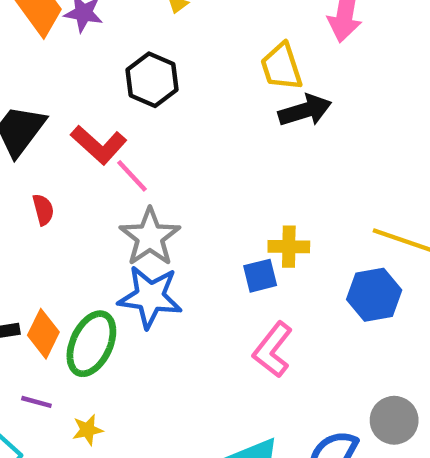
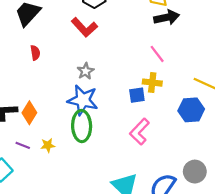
red L-shape: (99, 145) -> (84, 27), moved
pink line: (132, 176) -> (157, 54), moved
gray star: (150, 237) -> (86, 71), size x0.6
green ellipse: (91, 344) -> (82, 126), moved, turned -32
yellow star: (88, 430) -> (48, 145), moved

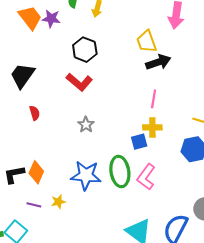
pink line: (157, 54) -> (154, 99), turned 54
blue star: (83, 100) -> (86, 175), moved
green ellipse: (82, 126) -> (120, 172), moved

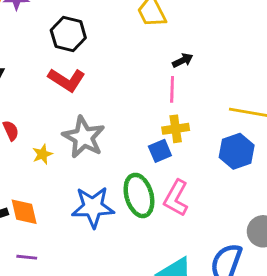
black arrow: (158, 62) -> (183, 60), moved, size x0.6
gray star: (86, 125) -> (84, 137), size x1.8
orange diamond: (36, 172) -> (24, 212), turned -30
yellow star: (58, 202) -> (42, 154), moved

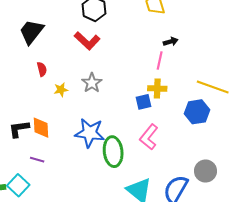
gray star: (84, 137) -> (92, 83), size x0.7
green ellipse: (139, 195) -> (113, 152), moved

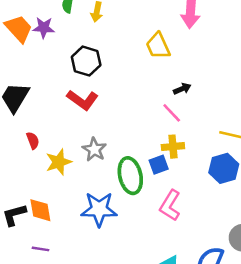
pink line: (160, 60) -> (172, 113), turned -48
yellow star: (61, 90) -> (59, 162), size x1.5
green ellipse: (113, 152) -> (130, 176), moved

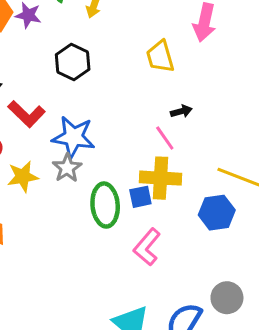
red L-shape: (83, 100) -> (27, 114), moved
yellow cross: (173, 147) -> (160, 178), size x1.5
blue star: (99, 209) -> (73, 137), moved

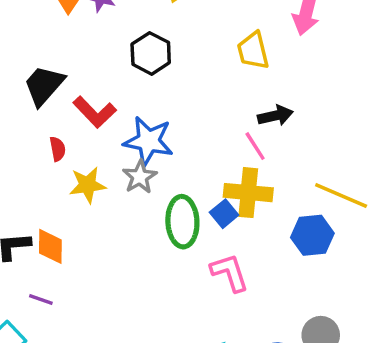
black arrow: (181, 111) -> (275, 116), size x1.4
blue square: (140, 197) -> (224, 214), turned -30
pink L-shape: (147, 247) -> (230, 273), turned 120

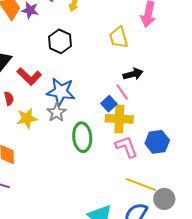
yellow line: (341, 196) -> (141, 184), moved
blue square: (224, 214) -> (109, 104), moved
pink L-shape: (230, 273) -> (126, 147), moved

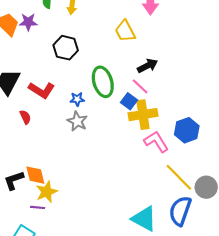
blue star: (61, 92) -> (77, 99), size x0.5
yellow star: (27, 118) -> (47, 192), moved
green ellipse: (82, 137) -> (103, 82), moved
yellow line: (141, 184) -> (179, 177), turned 36

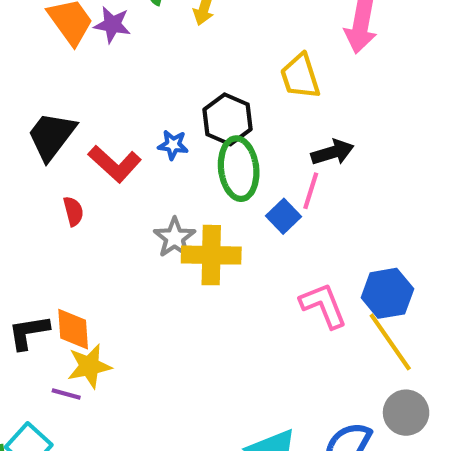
black hexagon: (66, 48) -> (227, 119), moved
pink line: (140, 86) -> (311, 191), turned 54
blue star: (77, 99) -> (173, 145), moved
yellow cross: (143, 115) -> (211, 255), moved
yellow line: (179, 177) -> (390, 342), moved

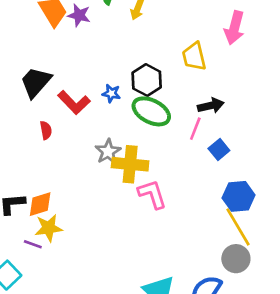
green ellipse: (239, 169) -> (151, 111), turned -60
blue square: (284, 216) -> (219, 149), moved
pink L-shape: (323, 305) -> (152, 194), moved
orange diamond: (73, 329) -> (40, 204), turned 72
gray circle: (406, 413) -> (236, 259), moved

